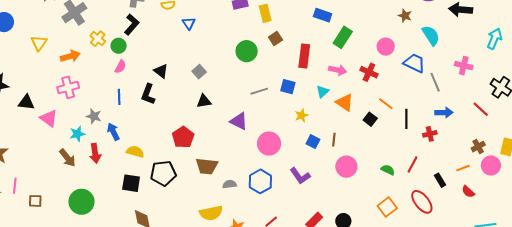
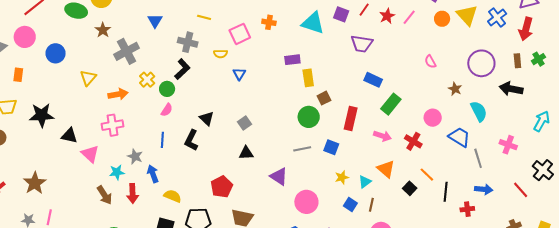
yellow rectangle: (265, 13) -> (308, 78), moved
green circle: (247, 51) -> (309, 117), moved
cyan triangle: (322, 91) -> (365, 182), moved

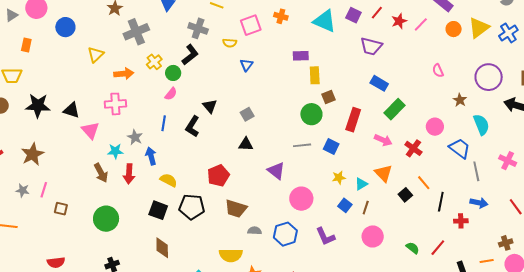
yellow triangle: (467, 15) -> (479, 28), turned 30
black star: (42, 115) -> (38, 106), moved

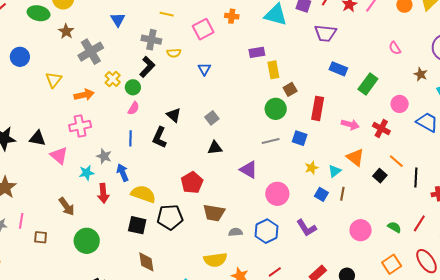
yellow semicircle: (230, 43) -> (174, 53), moved
green rectangle: (395, 109) -> (368, 84), moved
brown arrow: (101, 173) -> (67, 206), moved
yellow semicircle: (169, 180) -> (143, 194), size x1.4
pink circle: (373, 236) -> (361, 230), moved

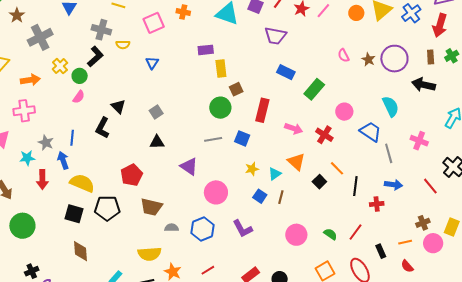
brown star: (421, 74) -> (368, 59), moved
blue line: (131, 138) -> (72, 138), moved

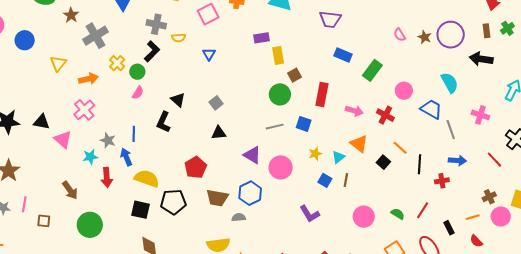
pink cross: (24, 111) -> (84, 110), turned -30
pink circle: (216, 192) -> (281, 167), moved
blue hexagon: (202, 229) -> (250, 193), moved

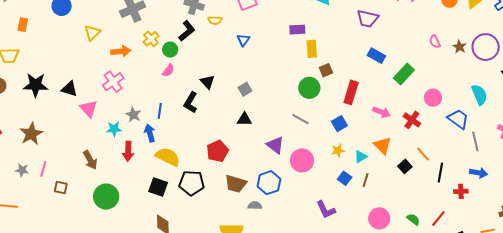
blue square: (304, 124) -> (339, 124), moved, turned 35
gray line: (275, 127) -> (301, 119), turned 36

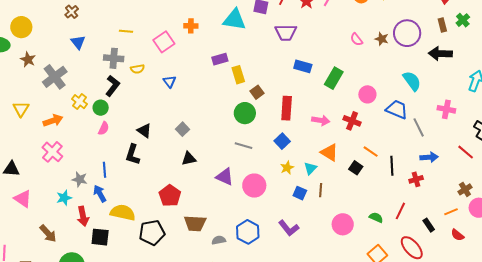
pink triangle: (89, 109) -> (23, 199), moved
blue hexagon: (269, 183) -> (248, 232), moved
black square: (158, 187) -> (100, 237), moved

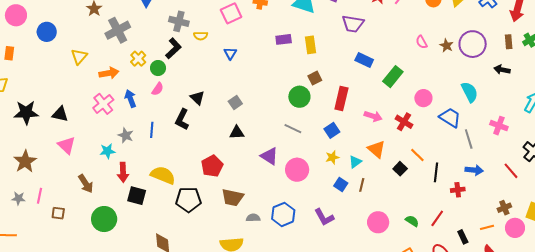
black arrow: (440, 54) -> (502, 70), size x0.7
yellow rectangle: (238, 75) -> (310, 45), moved
blue arrow: (100, 194) -> (130, 98), moved

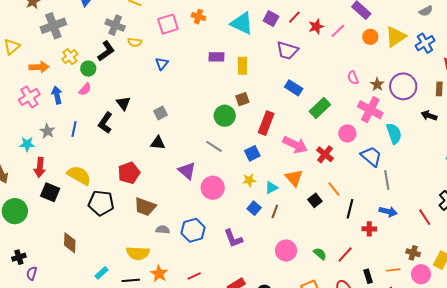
pink arrow: (373, 116) -> (295, 145), size x1.4
pink cross: (499, 126) -> (370, 110), moved, size x1.4
brown cross: (504, 208) -> (413, 253), turned 32

